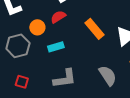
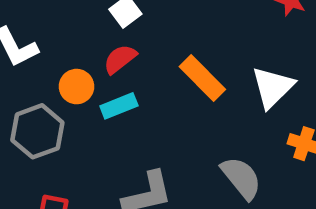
cyan rectangle: (56, 47) -> (119, 106), moved

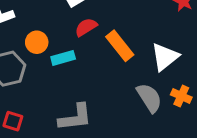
red semicircle: (120, 59) -> (86, 27), moved
gray semicircle: (241, 178) -> (149, 98), moved

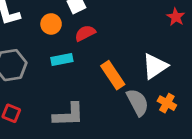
orange circle: (37, 42) -> (51, 24), moved
orange rectangle: (120, 46) -> (113, 75), moved

